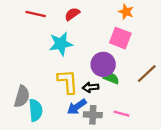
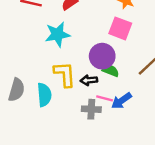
blue arrow: (77, 107) -> (121, 101), moved
cyan semicircle: (36, 110) -> (44, 95), moved
pink line: (121, 114) -> (105, 98), moved

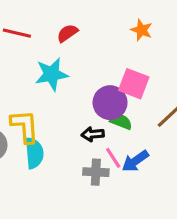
pink square: (120, 28) -> (134, 84), moved
yellow L-shape: (65, 74) -> (25, 126), moved
pink line: (105, 98) -> (113, 158), turned 42

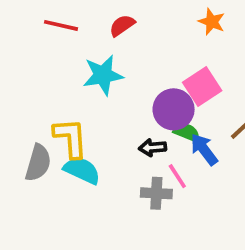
pink square: (134, 84) -> (202, 86), turned 36
cyan semicircle: (34, 153) -> (82, 170), turned -60
blue arrow: (135, 161) -> (204, 149), moved, turned 88

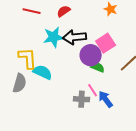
yellow L-shape: (71, 138) -> (28, 58), moved
black arrow: (153, 148) -> (75, 37), moved, size x1.6
blue arrow: (204, 149) -> (106, 99), moved
cyan semicircle: (82, 170) -> (43, 72), moved

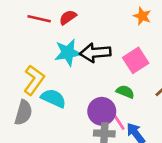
red semicircle: (64, 11) -> (68, 17), moved
purple circle: (91, 55) -> (102, 111), moved
yellow L-shape: (28, 58) -> (34, 80), turned 40

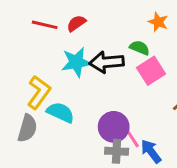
green semicircle: (125, 92) -> (140, 48), moved

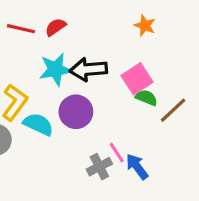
green semicircle: (140, 48) -> (146, 98), moved
purple circle: (114, 127) -> (76, 112), moved
gray cross: (117, 151) -> (99, 167), turned -30

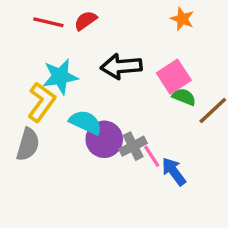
cyan star: (56, 69) -> (60, 77), moved
purple circle: (76, 112) -> (104, 139), moved
cyan semicircle: (38, 124) -> (86, 122), moved
gray cross: (99, 167) -> (133, 146), moved

